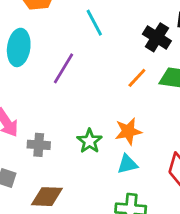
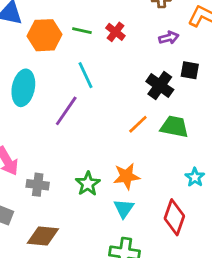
cyan line: (94, 23) -> (85, 75), moved
cyan triangle: (127, 164) -> (124, 208), turned -45

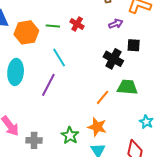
orange line: (138, 124) -> (102, 97), moved
orange star: (126, 176) -> (97, 127), turned 30

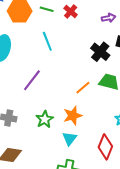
purple line: (48, 85) -> (32, 80), moved
orange star: (97, 127) -> (73, 116), turned 30

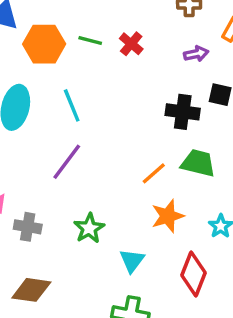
cyan line: (47, 41) -> (72, 105), moved
black cross: (100, 52) -> (183, 112), turned -30
orange star: (73, 116) -> (168, 216), moved

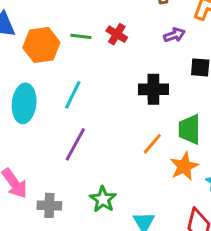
cyan line: (72, 105) -> (73, 95), turned 56
black cross: (183, 112) -> (153, 89), moved
green trapezoid: (198, 163) -> (189, 129), turned -96
orange star: (168, 216) -> (184, 166), moved

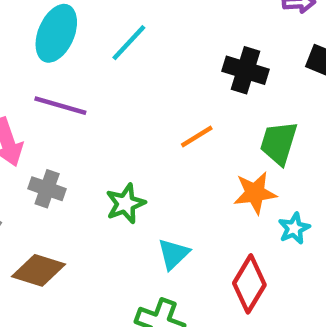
purple line: (75, 144) -> (60, 106), moved, turned 60
orange line: (152, 144) -> (197, 136), moved

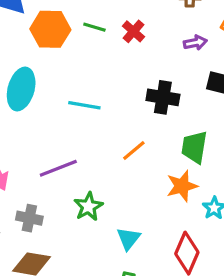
cyan line: (129, 43) -> (84, 105), moved, turned 64
purple line: (60, 106) -> (58, 168), moved, turned -30
gray cross: (47, 189) -> (29, 218), moved

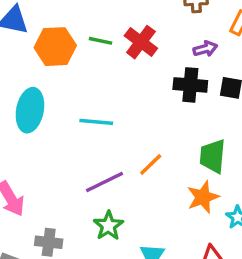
red cross: (134, 31) -> (141, 42), size x1.4
black cross: (163, 97) -> (190, 85), moved
purple line: (58, 168) -> (104, 182), moved

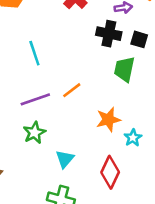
cyan line: (96, 122) -> (34, 53), turned 60
green trapezoid: (213, 156) -> (124, 69), moved

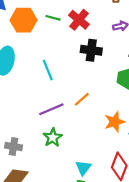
black cross: (109, 34) -> (91, 50), moved
cyan triangle: (65, 159) -> (83, 168), moved

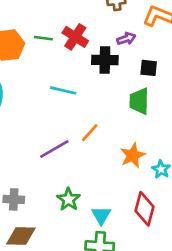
black cross: (91, 50) -> (105, 60), moved
cyan line: (48, 70) -> (63, 90), moved, turned -48
green star: (53, 138) -> (69, 199), moved

